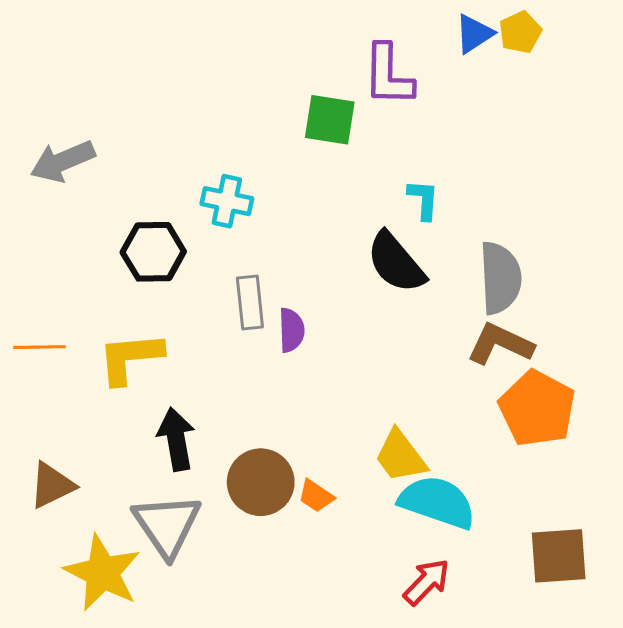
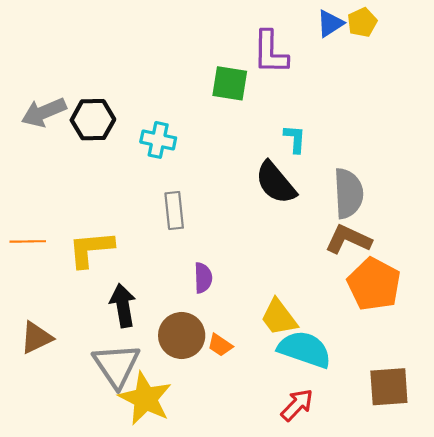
black hexagon: (153, 252) -> (93, 120), moved
purple semicircle: (291, 330) -> (203, 278), moved
yellow star: (103, 573) -> (145, 399), moved

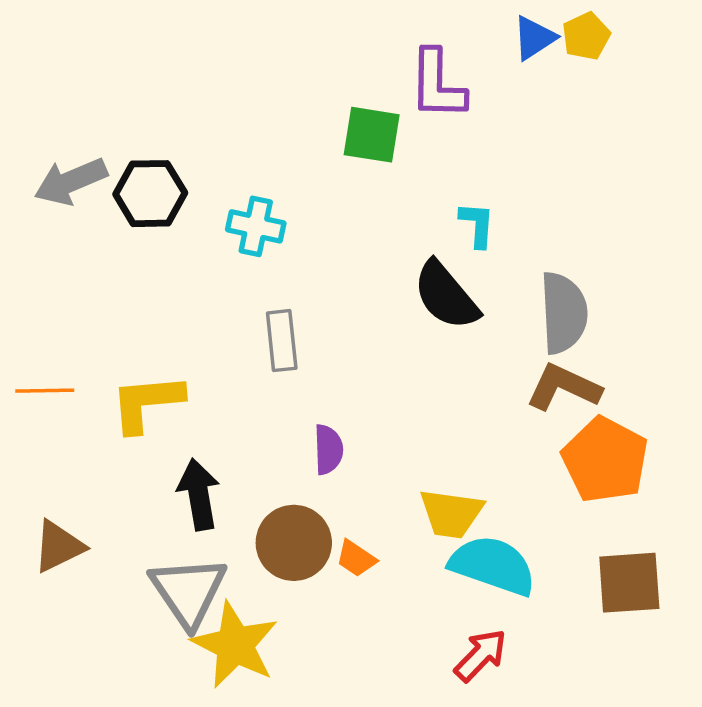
yellow trapezoid: (279, 317) -> (451, 513), turned -45
brown square: (389, 387) -> (629, 583), moved

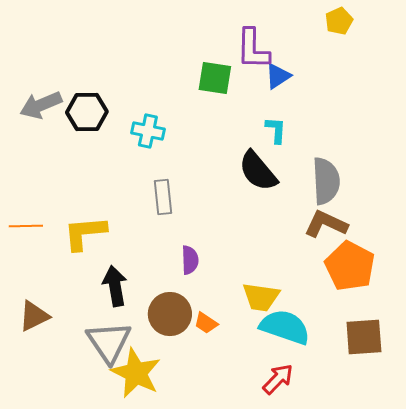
blue triangle: (534, 38) -> (278, 76), moved

